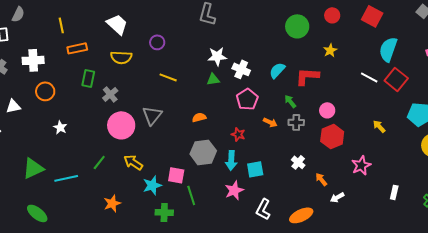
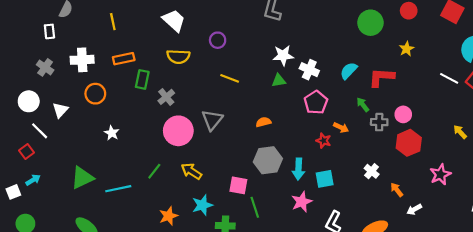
orange rectangle: (77, 48) -> (124, 59), moved
white triangle: (13, 106) -> (60, 110), turned -35
gray cross: (296, 122) -> (379, 122), moved
red star: (238, 134) -> (324, 141), moved
cyan star: (152, 185) -> (202, 205), moved

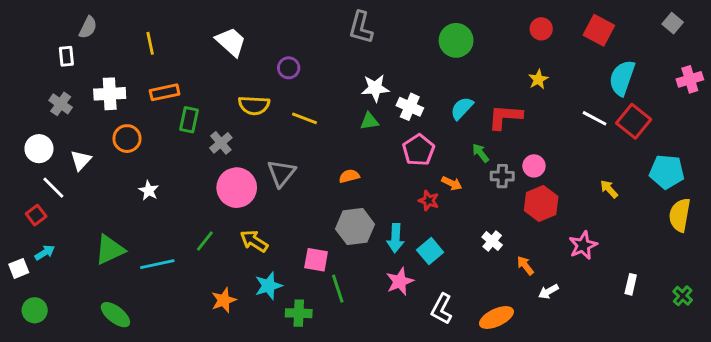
green circle: (370, 23) -> (456, 40), moved
yellow semicircle: (178, 57) -> (254, 105), moved
cyan square: (325, 179) -> (430, 251), turned -30

